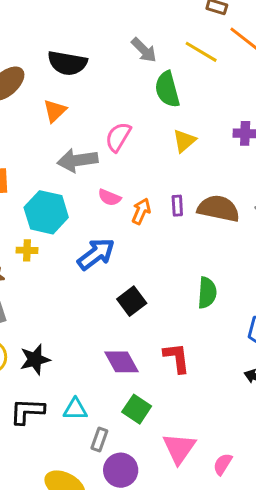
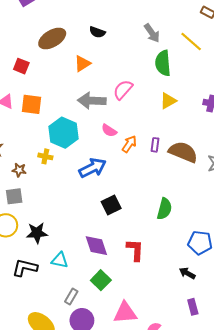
black semicircle: (67, 63) -> (97, 32), size x0.6
cyan triangle: (75, 409) -> (60, 260), moved
pink triangle: (179, 448) -> (125, 313), turned 40

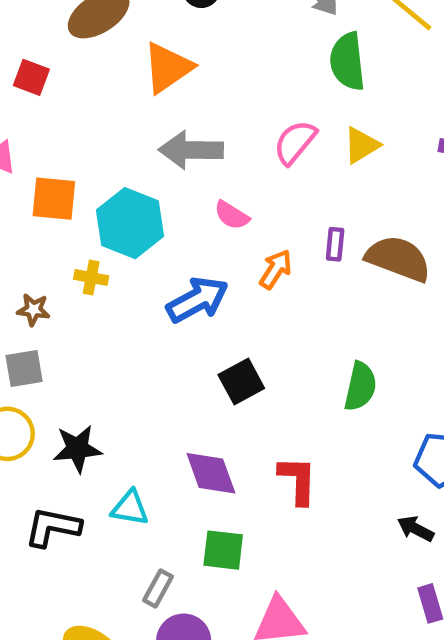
orange triangle: (82, 64) -> (168, 68), size x1.4
pink semicircle: (123, 90) -> (295, 142), moved
orange square: (32, 104) -> (54, 199), moved
orange arrow: (129, 144) -> (276, 269), moved
green square: (101, 280) -> (223, 550), turned -36

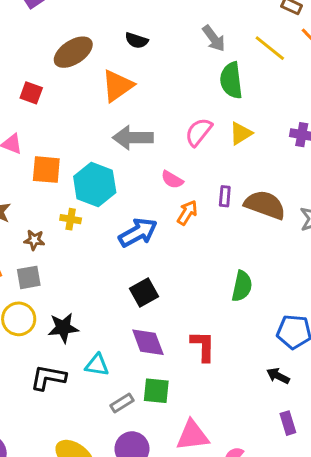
pink semicircle: (232, 215) -> (172, 180), moved
black square: (241, 381) -> (144, 293), moved
gray rectangle: (158, 588) -> (122, 403), moved, turned 30

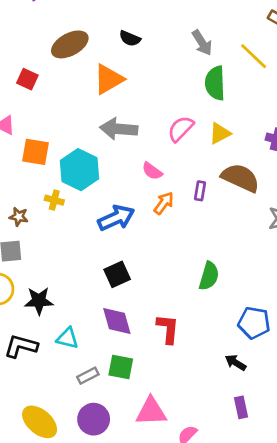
brown semicircle: (265, 205) -> (240, 178), moved

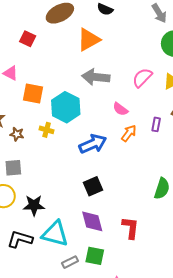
brown star: (19, 217) -> (17, 134), moved
cyan triangle: (67, 338) -> (55, 234), size x1.6

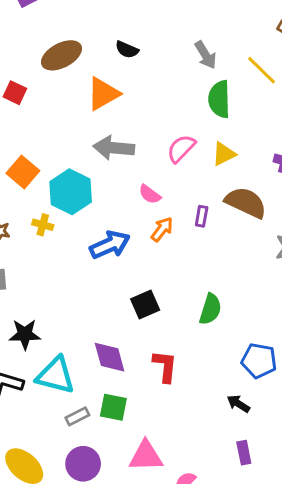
orange square: (33, 93) -> (23, 172), turned 30
black square: (93, 186) -> (145, 304), moved

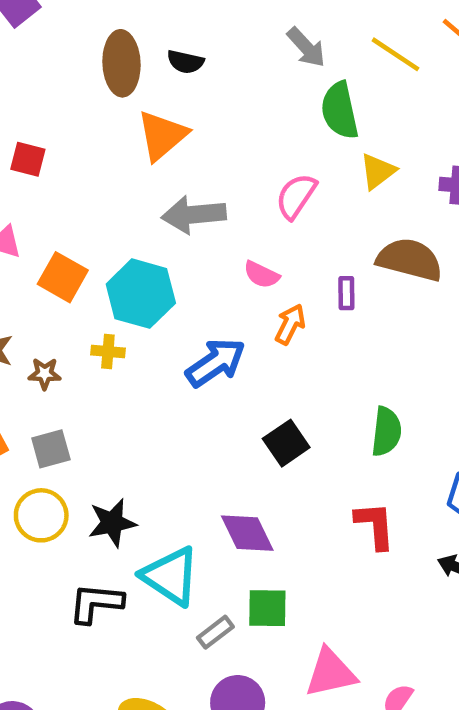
brown ellipse: (61, 55) -> (121, 63), moved, turned -54
yellow triangle: (224, 154) -> (378, 171), moved
red L-shape: (165, 366) -> (375, 525), moved
cyan triangle: (56, 375) -> (171, 576), turned 30

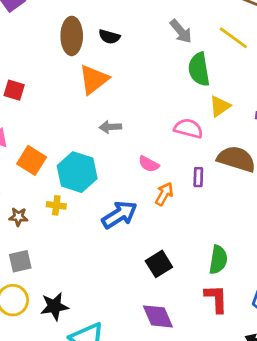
pink semicircle: (296, 196) -> (188, 128), moved, turned 68
gray arrow: (194, 215) -> (110, 127), size x0.6
red L-shape: (375, 525) -> (216, 299), moved
purple diamond: (247, 533) -> (158, 316), moved

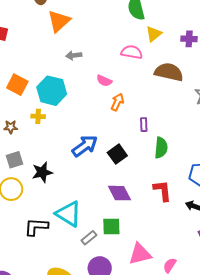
purple rectangle: (198, 177) -> (144, 125), moved
blue arrow: (119, 215) -> (85, 146), moved
red L-shape: (216, 299) -> (162, 191), moved
black star: (54, 306) -> (42, 172), moved

